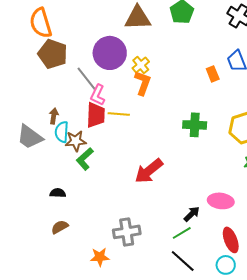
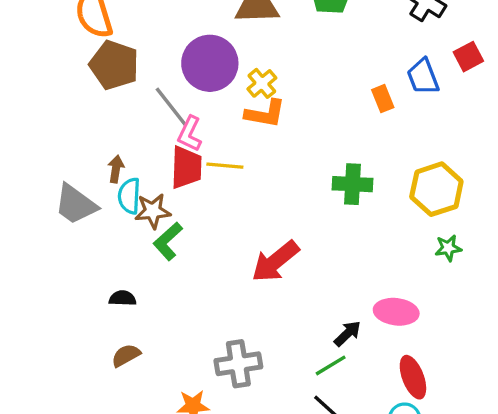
orange L-shape: (143, 83) -> (265, 114), turned 80

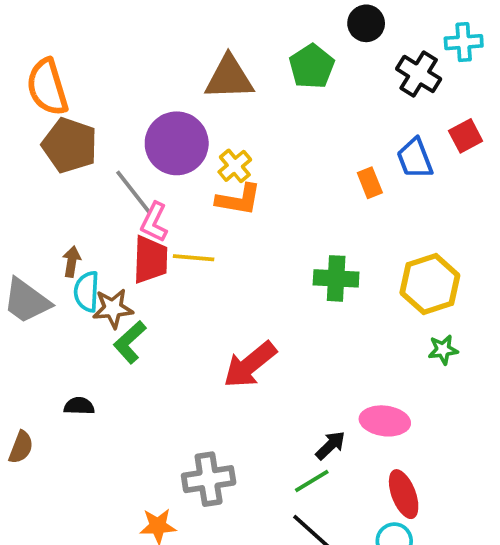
brown semicircle: (126, 355) -> (21, 447), moved, turned 140

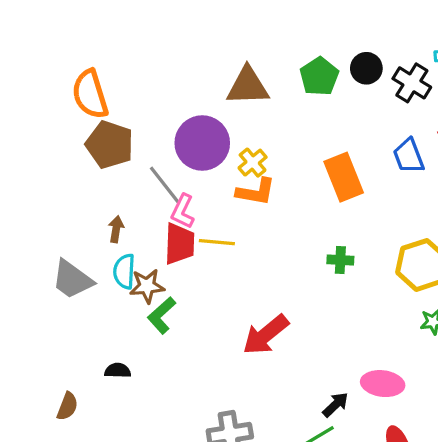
black circle: (366, 23) -> (366, 68), moved
orange rectangle: (370, 183) -> (344, 177), moved, size x1.8
brown arrow: (72, 262) -> (116, 229), moved
green cross: (336, 278) -> (340, 260), size x0.7

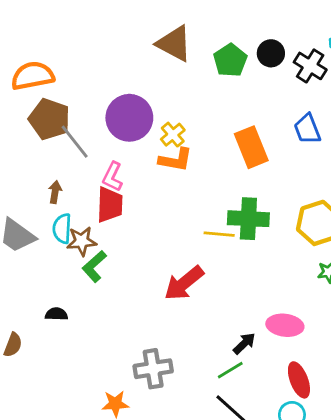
brown triangle: (248, 86) -> (174, 43), moved, turned 30
orange semicircle: (90, 94) -> (33, 76), turned 96
gray line: (165, 185) -> (75, 142), moved
yellow line: (217, 242) -> (219, 234), moved
green cross: (340, 260) -> (248, 219), size x1.8

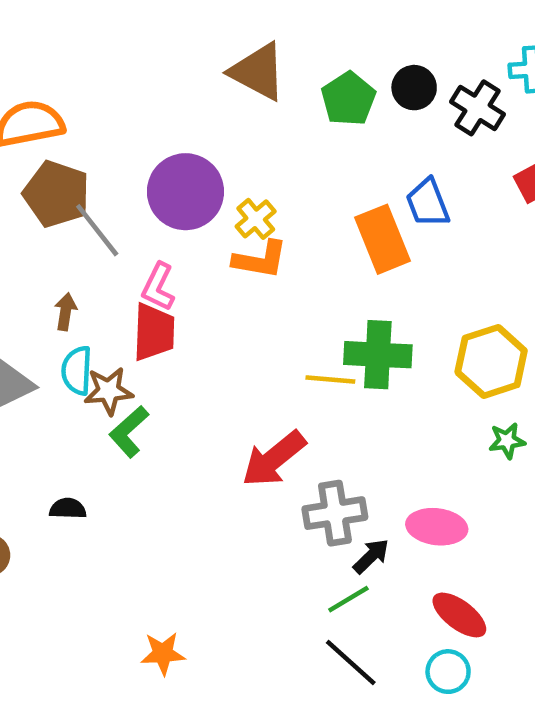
blue trapezoid: (307, 129) -> (428, 203), moved
gray cross: (153, 369) -> (335, 513), moved
red ellipse: (299, 380) -> (459, 615), turned -32

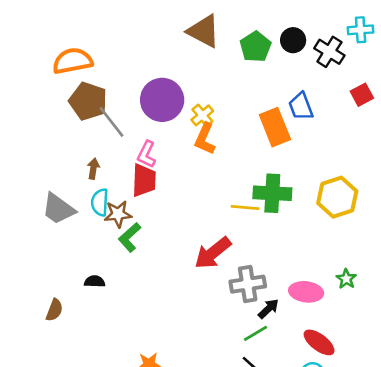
orange L-shape: (260, 260) -> (205, 139), turned 104
green star: (507, 441) -> (346, 279), moved, turned -30

